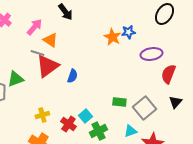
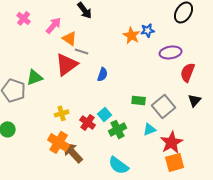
gray line: (37, 53) -> (82, 51), moved
blue semicircle: (72, 76) -> (103, 74), moved

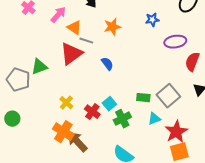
orange star: (132, 35) -> (112, 27), moved, turned 30
blue semicircle: (103, 74) -> (107, 64), turned -56
green rectangle: (139, 100) -> (143, 98), moved
yellow cross: (62, 113) -> (66, 103), turned -32

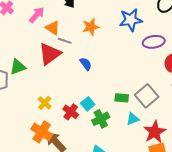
blue star: (152, 20) -> (131, 20), size x1.6

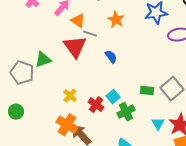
orange star: (91, 27) -> (116, 20), turned -30
red triangle: (50, 54) -> (75, 47), turned -30
cyan triangle: (133, 119) -> (158, 124), moved, turned -40

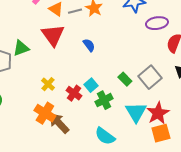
gray line: (90, 34) -> (75, 11), moved, turned -32
green rectangle: (147, 91) -> (125, 79), turned 40
cyan triangle: (158, 124) -> (136, 112), size x1.6

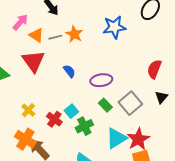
purple ellipse: (157, 23) -> (101, 80), moved
cyan triangle: (136, 112) -> (116, 138), turned 30

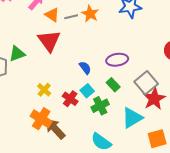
blue semicircle: (69, 71) -> (85, 68), moved
green rectangle: (105, 105) -> (113, 85), moved
red star: (138, 139) -> (154, 99), moved

